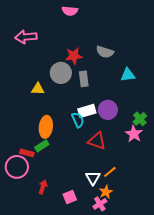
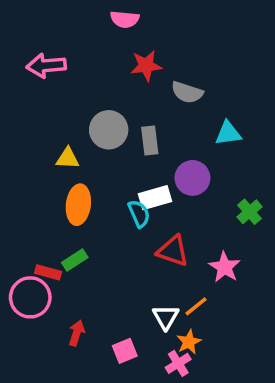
red star: (74, 56) -> (146, 66), moved
purple circle: (108, 110) -> (192, 178), moved
orange ellipse: (46, 127) -> (78, 205), moved
pink star: (134, 134) -> (225, 267), moved

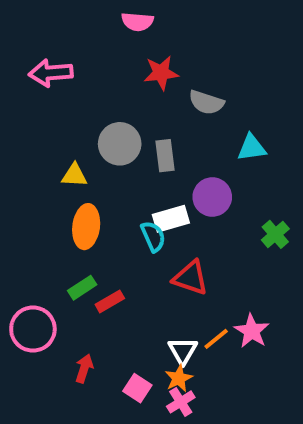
pink star: (225, 267) -> (252, 331), moved
red rectangle: (48, 272) -> (110, 301), moved, turned -45
orange star: (189, 342) -> (179, 378), moved
pink square: (125, 351) -> (137, 388), turned -35
pink cross: (178, 363) -> (181, 402), moved

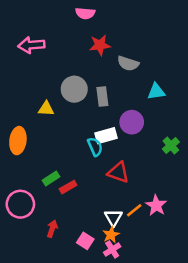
orange ellipse: (86, 227) -> (18, 141), moved

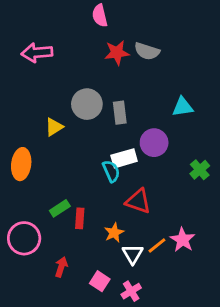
pink semicircle: (85, 13) -> (100, 16), turned 72
gray semicircle: (128, 63) -> (147, 51), moved
yellow triangle: (46, 109) -> (54, 127), turned -35
red rectangle: (68, 187) -> (80, 218), turned -56
orange star: (111, 235) -> (114, 233), moved

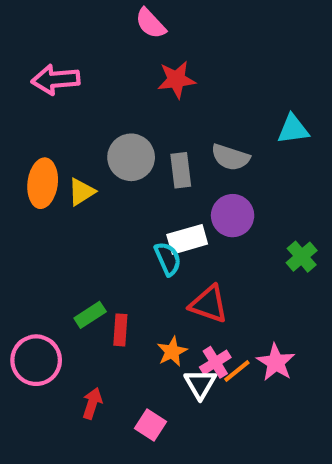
pink semicircle: (100, 16) -> (151, 23), turned -30
gray semicircle: (147, 51) -> (230, 157), moved
cyan triangle: (183, 107) -> (293, 129), moved
orange ellipse: (21, 164) -> (43, 183), moved
pink cross: (131, 291) -> (215, 362), moved

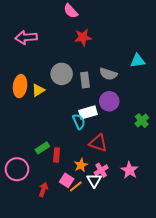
orange line: (237, 371) -> (76, 186), moved
pink square: (151, 425) -> (67, 180), moved

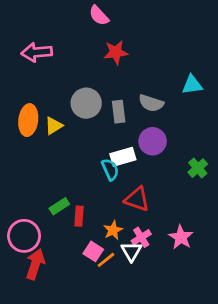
red arrow: (43, 190) -> (35, 264), moved, size x1.5

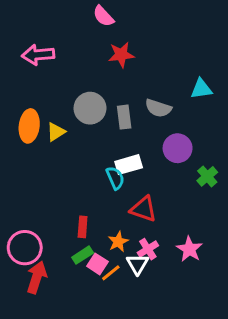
purple circle: (153, 141) -> (178, 148), moved
green rectangle: (59, 206) -> (83, 255), moved

